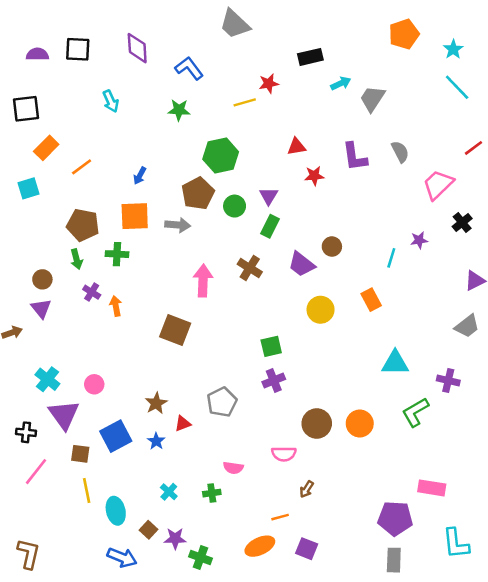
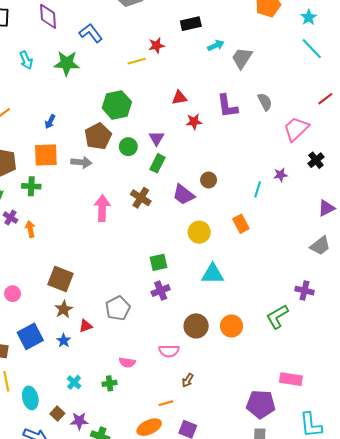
green star: (179, 110) -> (67, 63), moved, size x1.4
brown square: (175, 330) -> (60, 279), moved
cyan triangle: (395, 363) -> (213, 274), moved

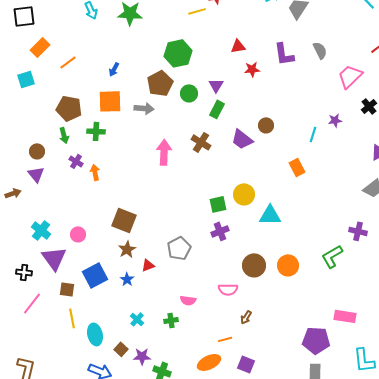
yellow circle: (199, 232) -> (244, 194), moved

